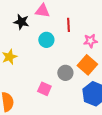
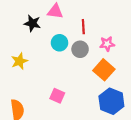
gray circle: (65, 73) -> (80, 49), moved

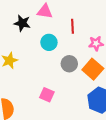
gray circle: (80, 49) -> (69, 64), moved

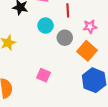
gray circle: (69, 64) -> (65, 38), moved

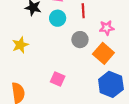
cyan circle: (46, 26) -> (58, 18), moved

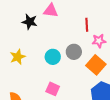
red line: (83, 11) -> (87, 25), moved
cyan circle: (58, 18) -> (53, 57), moved

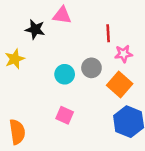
yellow star: (18, 57) -> (15, 59), moved

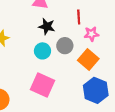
black star: (35, 29) -> (47, 26), moved
pink square: (65, 115) -> (42, 85), size x1.6

